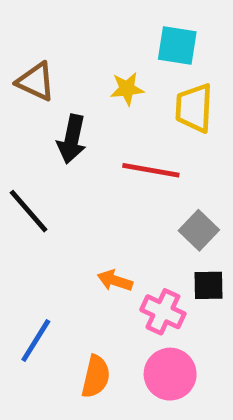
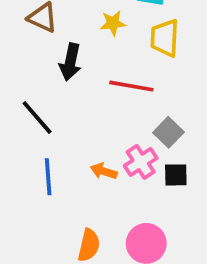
pink cross: (163, 312) -> (141, 162), moved, turned 32
blue line: (36, 341) -> (48, 177), moved, turned -36

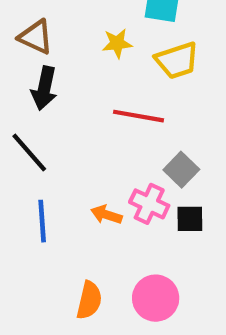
yellow trapezoid: (165, 38) -> (177, 60), turned -111
black arrow: (70, 62) -> (44, 88), moved
pink cross: (141, 162) -> (149, 204), turned -32

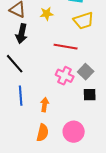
yellow star: (117, 43) -> (47, 14), moved
pink cross: (149, 204) -> (65, 76), moved
orange arrow: (106, 215) -> (45, 105), moved, turned 80

